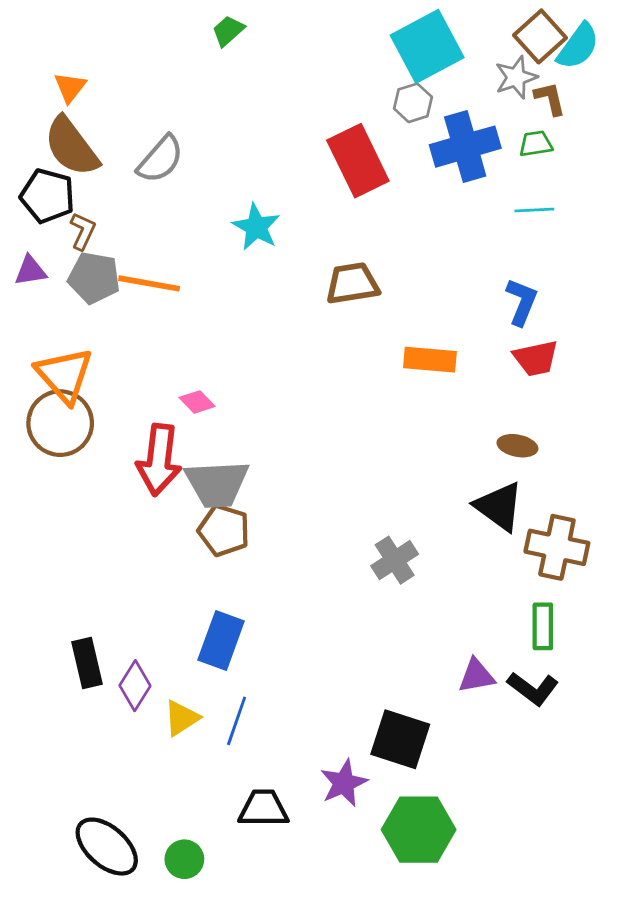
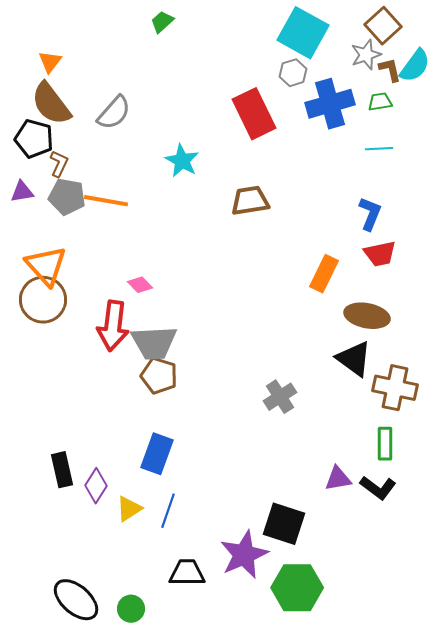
cyan square: (427, 46) -> (303, 33), turned -33
cyan semicircle: (578, 46) -> (415, 66), moved
orange rectangle: (430, 360) -> (324, 274), moved, turned -69
brown ellipse: (517, 446) -> (367, 316), size x1.6
purple star: (344, 783) -> (244, 555), size x1.4

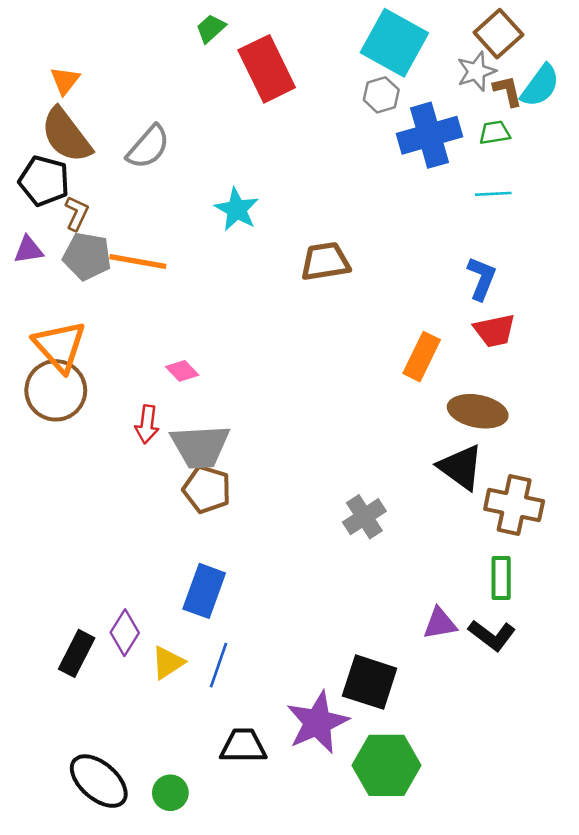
red rectangle: (254, 114) -> (267, 69), moved
red arrow: (113, 326) -> (147, 424), size x0.6
black rectangle: (62, 470) -> (77, 653), moved, turned 40

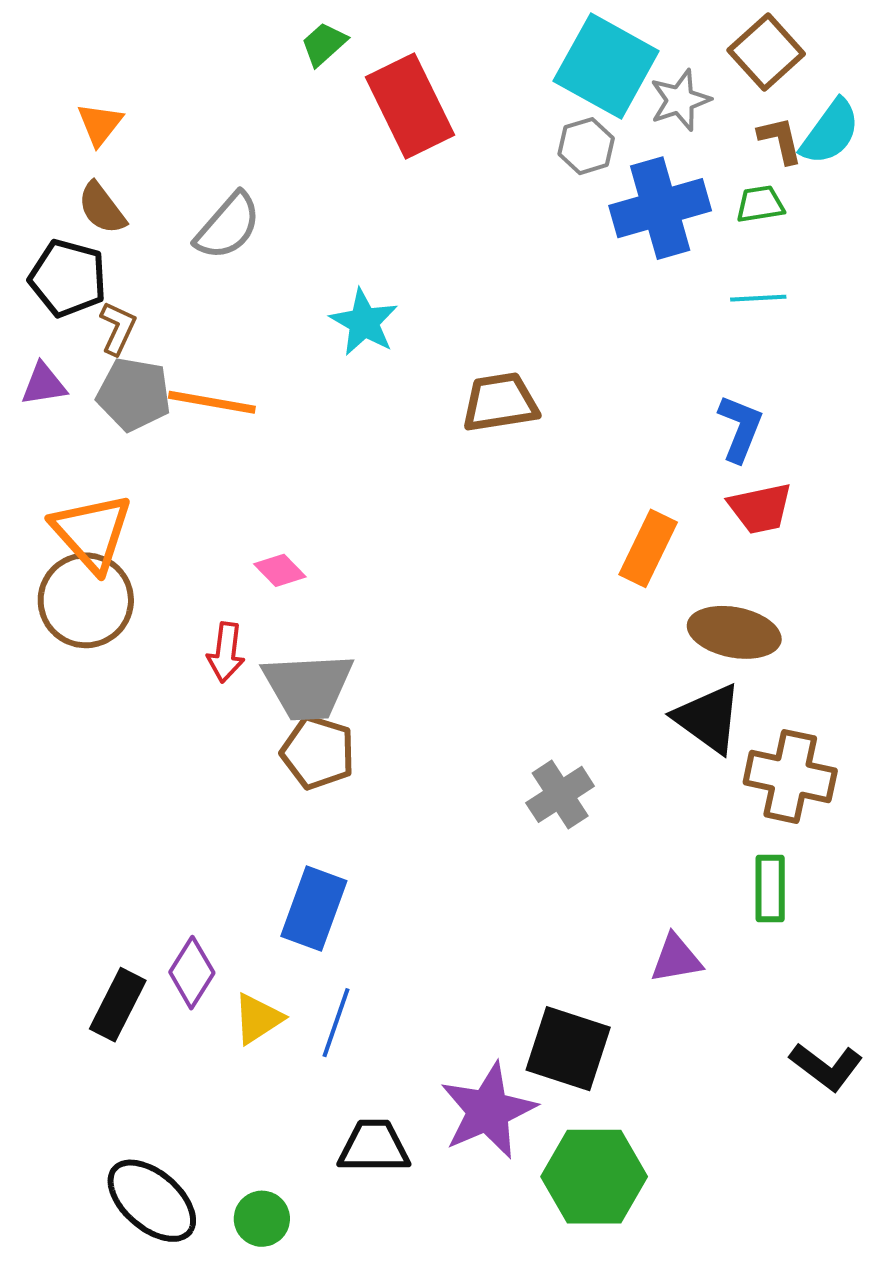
gray star: (476, 71) -> (680, 100), moved
brown semicircle: (66, 135) -> (102, 208), size x0.6
black L-shape: (492, 635) -> (826, 1067), moved

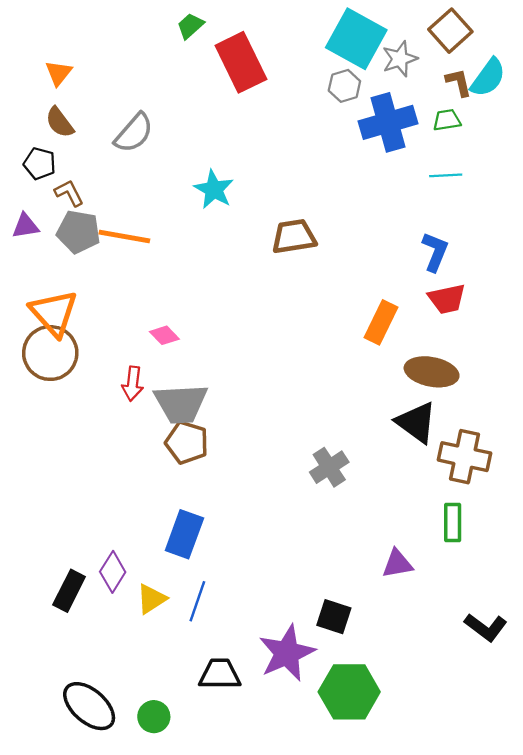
black pentagon: (68, 278) -> (40, 164), size x0.7
brown L-shape: (118, 328) -> (69, 193), turned -52
black square: (568, 1049) -> (334, 617), size x0.7

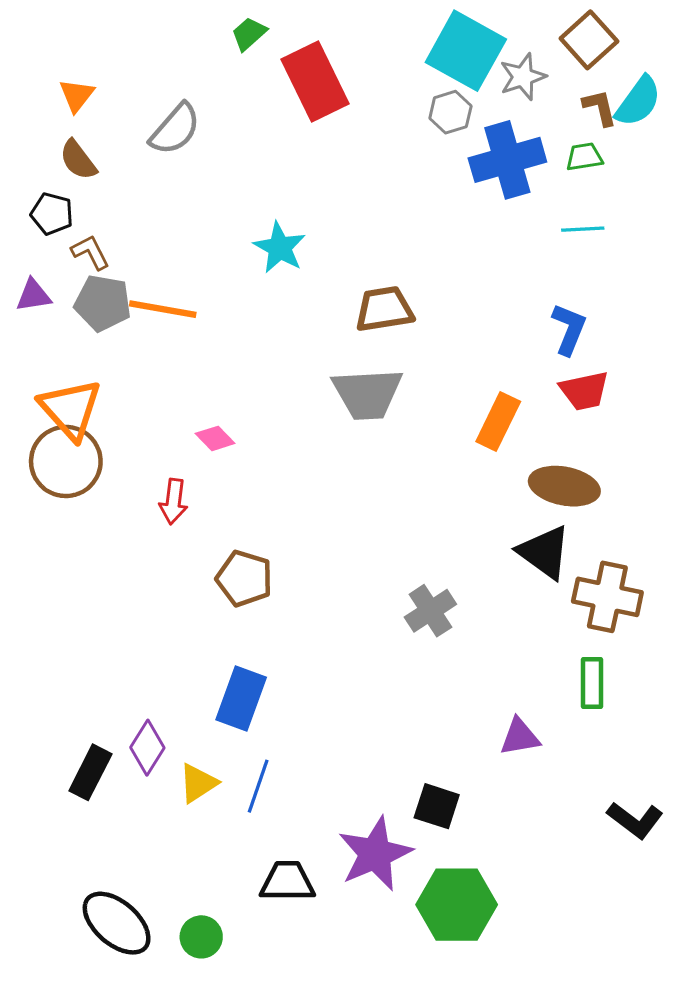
gray semicircle: (134, 133) -> (175, 129), moved
gray trapezoid: (181, 404) -> (367, 394), moved

